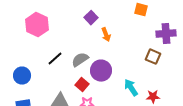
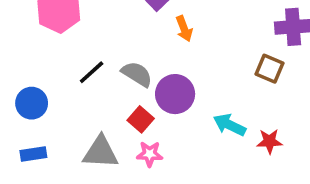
gray semicircle: (80, 60) -> (137, 74), turned 66
cyan arrow: (131, 88) -> (230, 125), turned -30

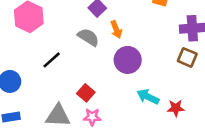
brown square: (269, 69) -> (187, 57), moved
gray semicircle: (137, 74) -> (88, 37), moved
purple circle: (175, 94) -> (128, 60), moved

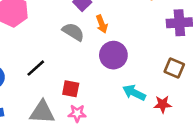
brown square: (187, 57) -> (174, 68), moved
black line: (52, 60) -> (36, 68), moved
red square: (86, 93) -> (71, 89), turned -30

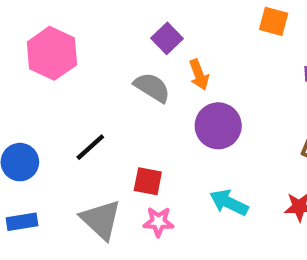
cyan arrow: (134, 93) -> (229, 203), moved
gray triangle: (42, 112) -> (101, 220), turned 40

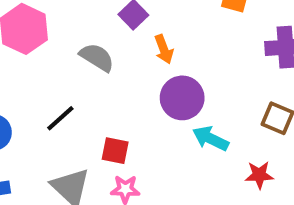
gray semicircle: (152, 87) -> (97, 57), moved
cyan arrow: (229, 203) -> (211, 138), moved

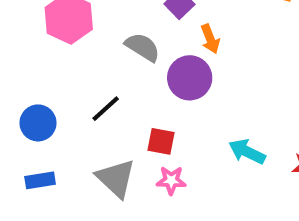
purple circle: (182, 98) -> (190, 78), moved
cyan arrow: (211, 138) -> (247, 152), moved

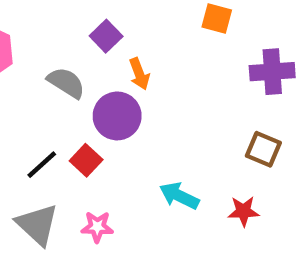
black line: (106, 109) -> (42, 165), moved
red square: (161, 141) -> (86, 160), moved, turned 32

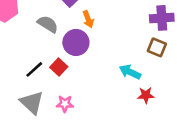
brown square: (263, 149) -> (157, 47), moved
cyan arrow: (179, 196) -> (130, 72), moved

